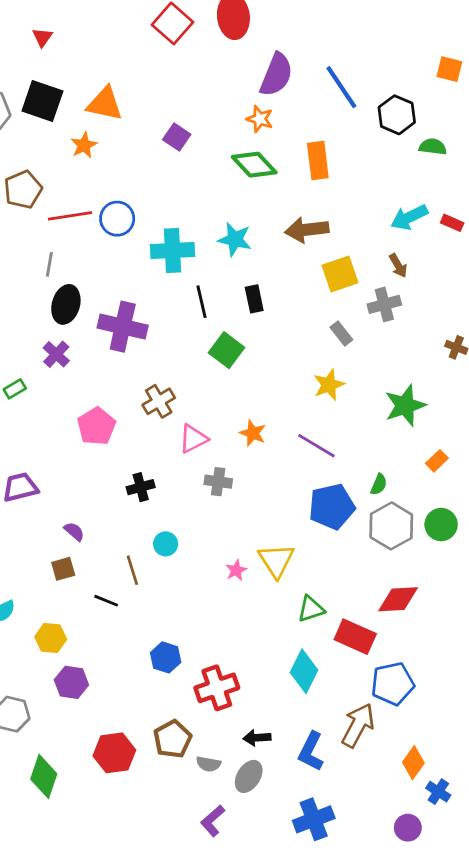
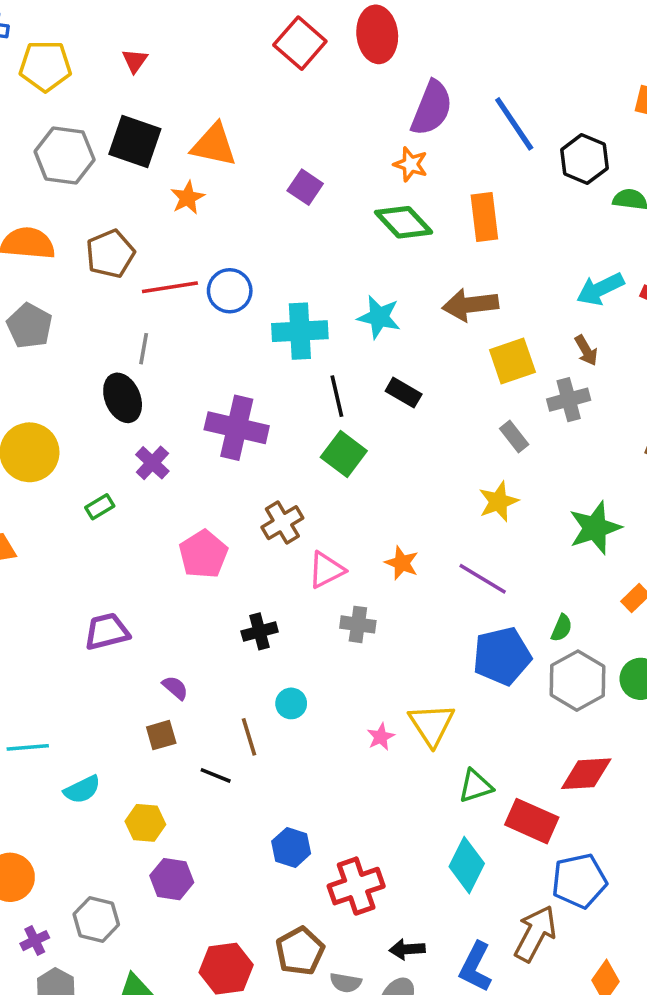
black rectangle: (254, 299) -> (404, 393), turned -48
black ellipse: (66, 304) -> (123, 398), moved, turned -39
green square: (226, 350) -> (344, 454), moved

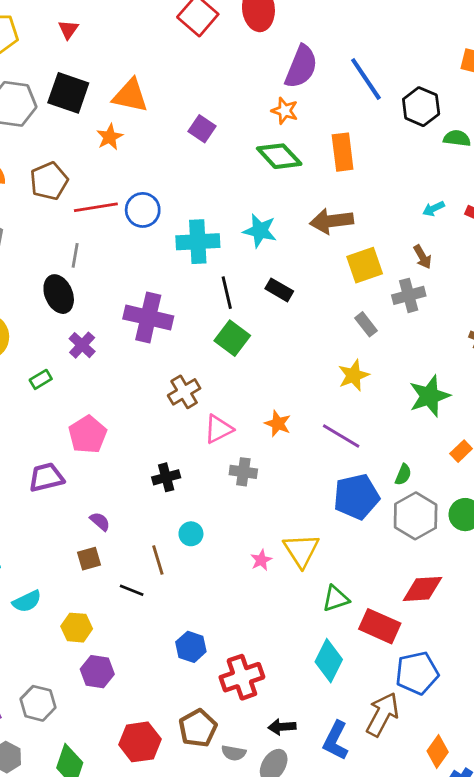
cyan arrow: (600, 289) -> (433, 209), size x0.6
pink pentagon: (203, 554) -> (88, 435), moved

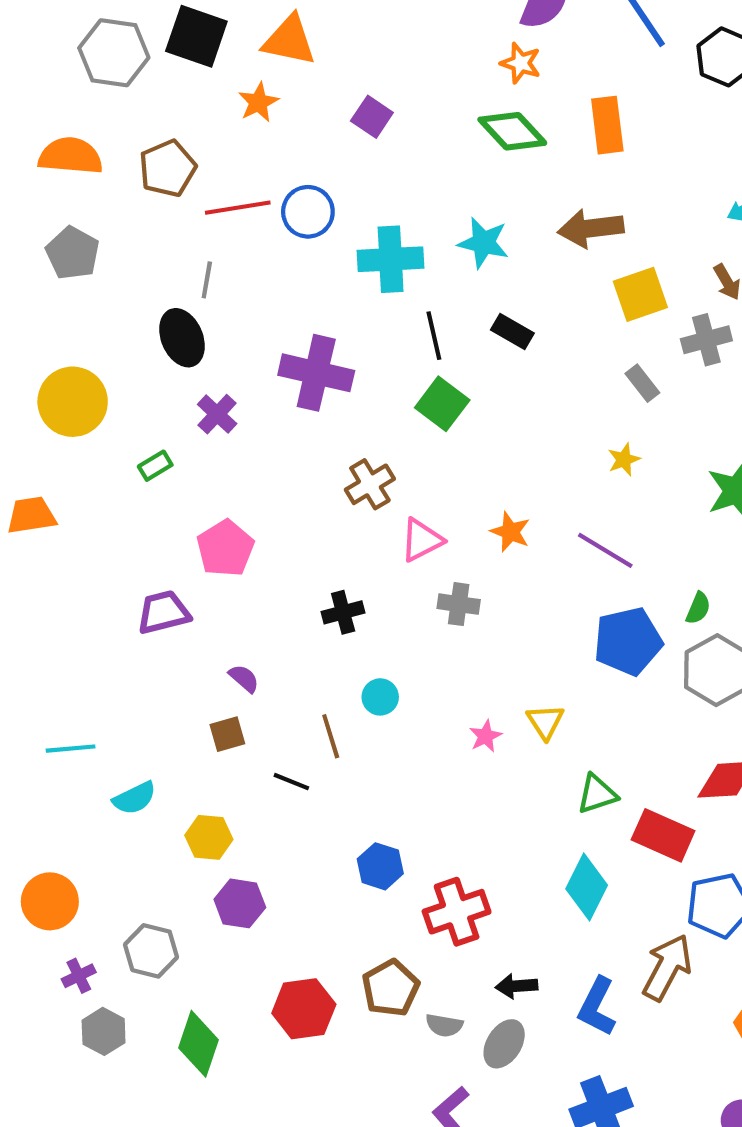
purple square: (202, 129) -> (372, 117), moved
yellow star: (354, 375) -> (624, 460), size x0.7
yellow triangle: (301, 550) -> (545, 722), size x0.7

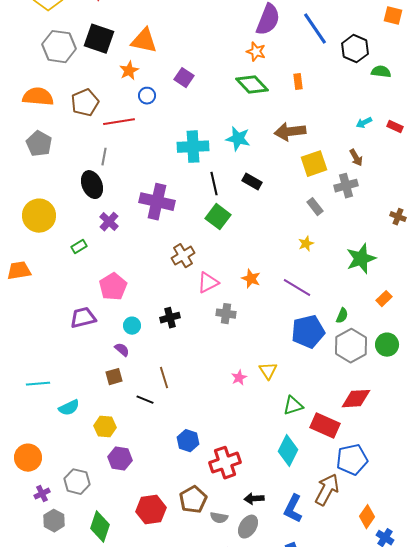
orange rectangle: (607, 125) -> (298, 82), size x0.6
blue circle: (308, 212) -> (147, 96), moved, size x0.7
cyan circle: (380, 697) -> (132, 326), moved

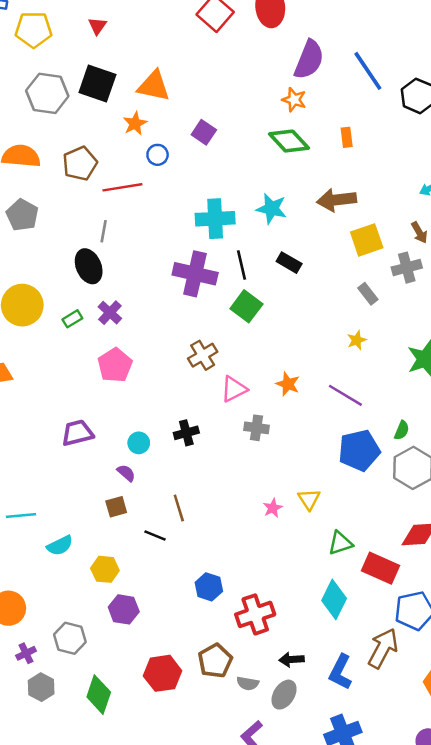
purple cross: (157, 202) -> (195, 274), moved
green rectangle: (79, 247) -> (72, 319), moved
pink pentagon: (113, 287) -> (115, 365), moved

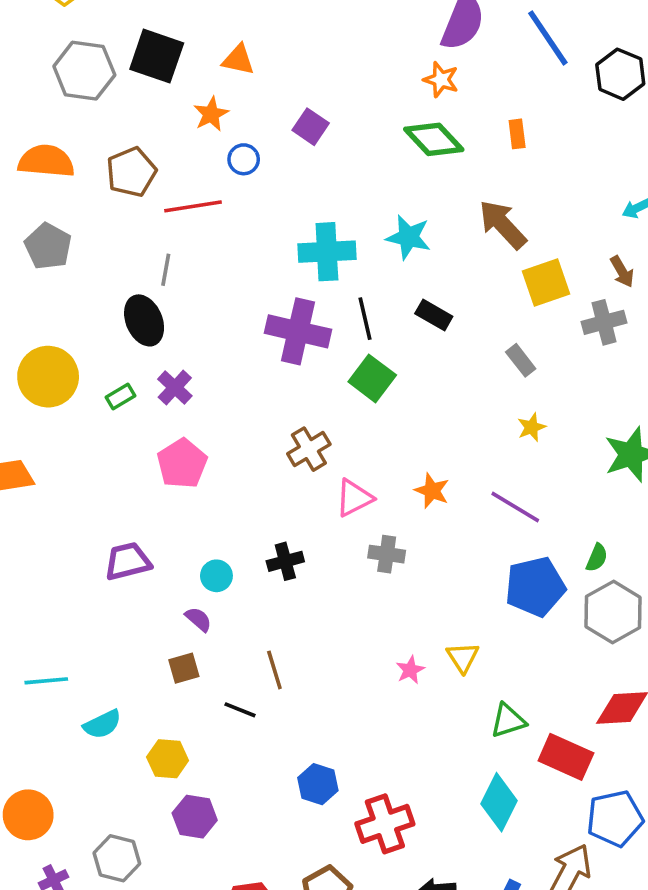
orange triangle: (154, 86) -> (238, 60), size x0.7
brown arrow: (337, 200) -> (503, 224), turned 54
gray rectangle: (368, 294) -> (521, 360), moved

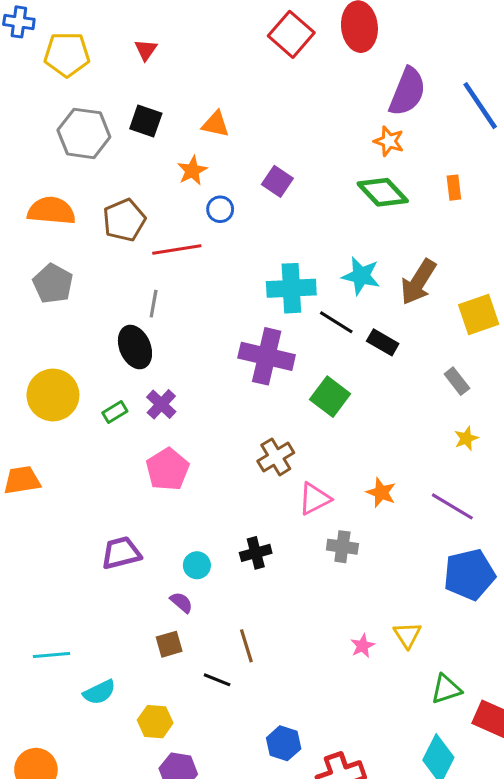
black square: (157, 56) -> (146, 121), size x0.7
brown arrow: (503, 224) -> (418, 282), moved, turned -105
black line: (365, 319) -> (336, 322), moved, turned -45

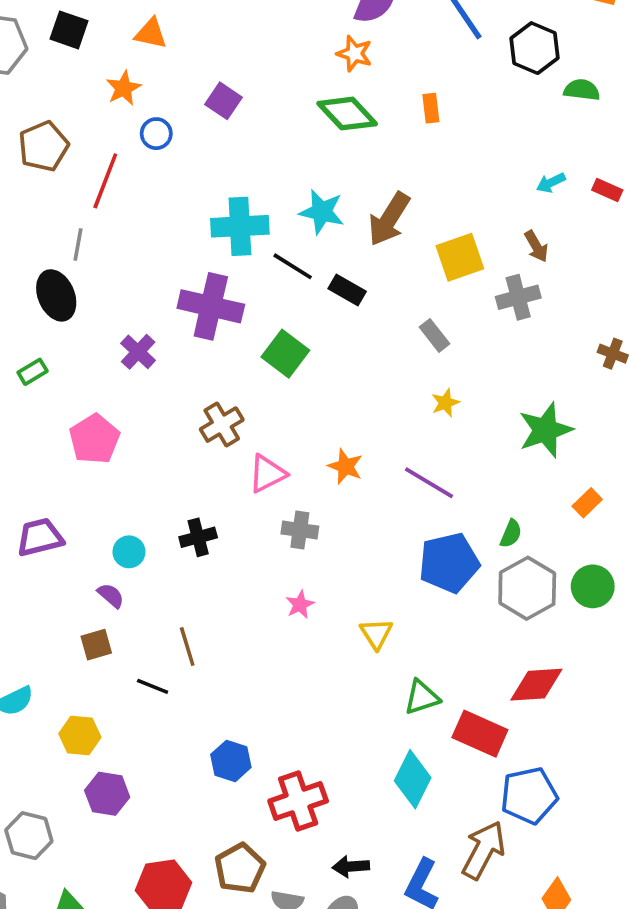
red line: (177, 250) -> (105, 181), turned -60
purple cross: (161, 404) -> (138, 352), moved
pink star: (363, 646) -> (300, 605), moved

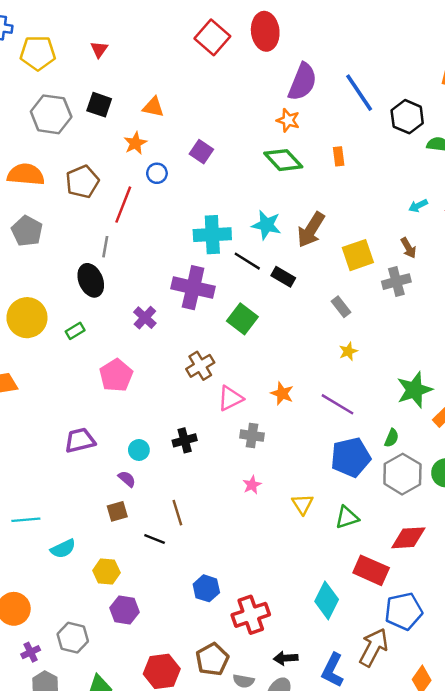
green star: (545, 430) -> (414, 390), moved
green triangle: (422, 697) -> (347, 517), moved

